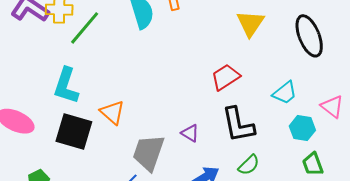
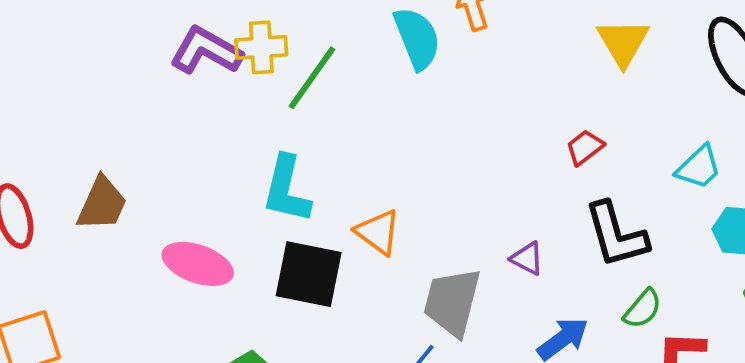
red trapezoid: (226, 77) -> (585, 147), size x0.7

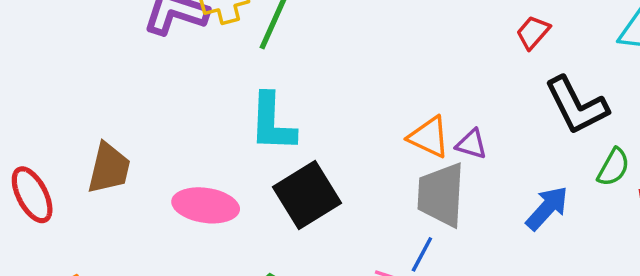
orange triangle: (378, 232) -> (429, 137), moved
purple triangle: (527, 258) -> (471, 144), moved
black square: (309, 274) -> (307, 195), turned -32

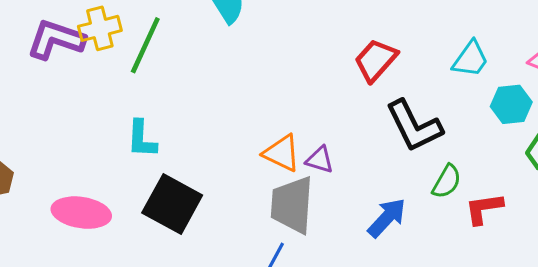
red trapezoid: (533, 32) -> (376, 60), size x1.4
cyan L-shape: (272, 123) -> (142, 139), size x0.7
black square: (307, 195) -> (172, 204), turned -30

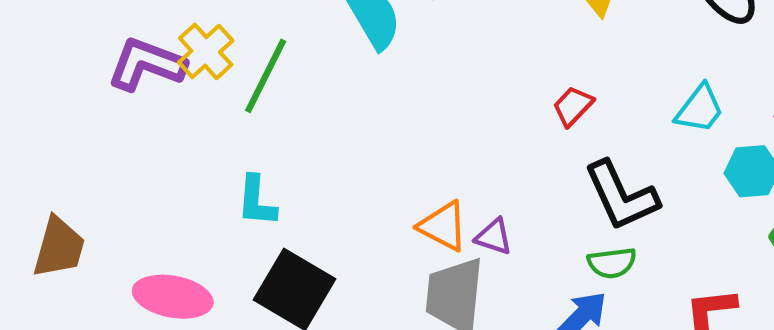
yellow cross: (100, 28) -> (206, 51), turned -30
red trapezoid: (376, 60) -> (573, 106), size x0.7
green semicircle: (447, 182) -> (612, 263), moved, turned 51

